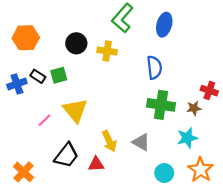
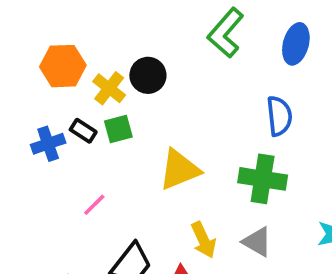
yellow cross: (107, 51) -> (109, 88), moved, turned 30
green cross: (161, 105) -> (263, 179), moved
yellow triangle: (75, 110) -> (179, 170), moved, turned 48

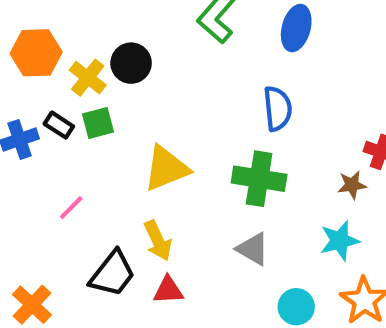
yellow arrow: (203, 240) -> (158, 241), moved

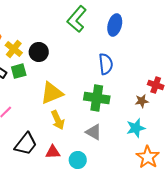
black circle: (131, 63) -> (39, 52), moved
yellow arrow: (158, 241) -> (58, 120), moved
cyan circle: (296, 307) -> (78, 160), moved

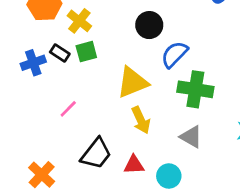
black circle: (39, 52) -> (149, 25), moved
blue semicircle: (106, 64) -> (174, 54), moved, turned -130

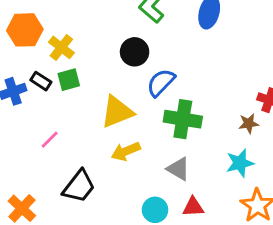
yellow arrow: (141, 120) -> (126, 151), turned 92
red triangle: (134, 165) -> (193, 207), moved

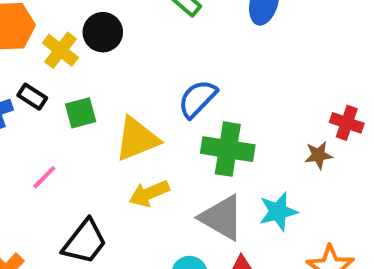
black circle: (135, 52) -> (103, 32), moved
green square: (69, 80) -> (81, 113), moved
cyan star: (240, 163) -> (278, 212), moved
gray triangle: (178, 169) -> (222, 218), size x1.4

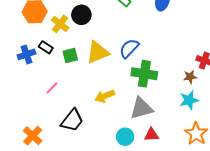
yellow triangle: (137, 139) -> (98, 52), moved
cyan star: (278, 212) -> (189, 100), moved
gray triangle: (222, 218) -> (141, 108), turned -45

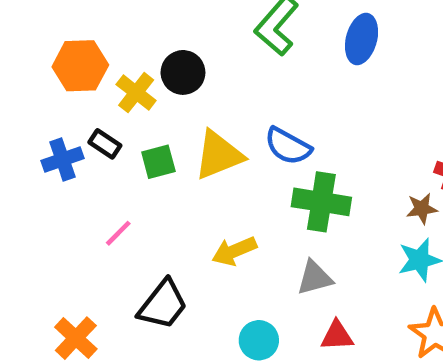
blue semicircle: (129, 48) -> (288, 146), turned -105
gray triangle: (141, 108) -> (315, 278), size x0.7
cyan circle: (125, 137) -> (259, 340), moved

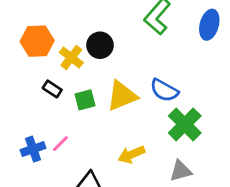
blue cross: (62, 159) -> (33, 149), moved
green cross: (321, 202) -> (185, 124), turned 36

